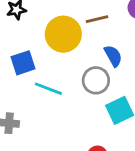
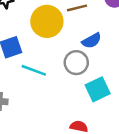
blue semicircle: (113, 56) -> (92, 41), turned 90

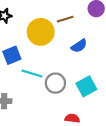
gray circle: (76, 63) -> (55, 83), moved

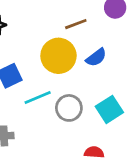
yellow circle: (41, 32) -> (58, 56), moved
cyan line: (32, 73) -> (38, 98), turned -36

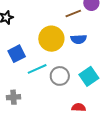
brown line: (76, 24) -> (73, 14), moved
blue semicircle: (96, 57) -> (79, 39), turned 35

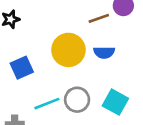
cyan line: (37, 69) -> (47, 104), moved
cyan square: (89, 76) -> (115, 102), turned -30

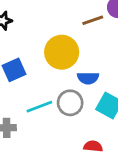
blue semicircle: (104, 52) -> (88, 78), moved

